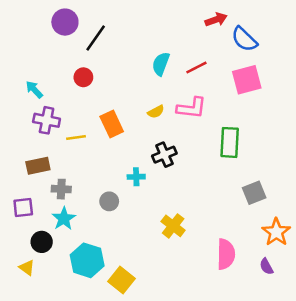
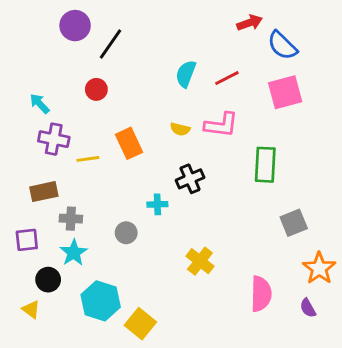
yellow semicircle: (156, 112) -> (180, 129), turned 42

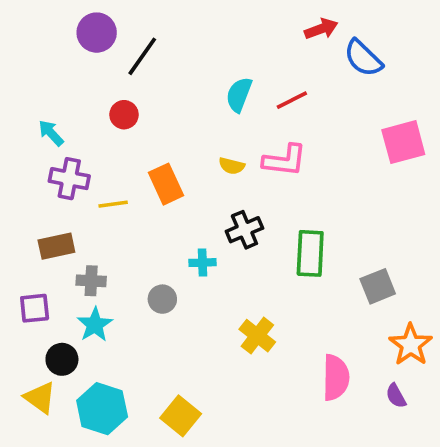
pink square: (285, 92) -> (403, 142), moved
green rectangle: (265, 165) -> (310, 253), moved
cyan hexagon: (101, 301) -> (102, 409), moved
yellow triangle: (31, 309) -> (40, 398), size x1.4

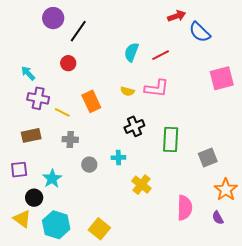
yellow line: (113, 204) -> (62, 112), turned 35
cyan cross: (202, 263) -> (118, 158), moved
gray cross: (91, 281) -> (70, 139), moved

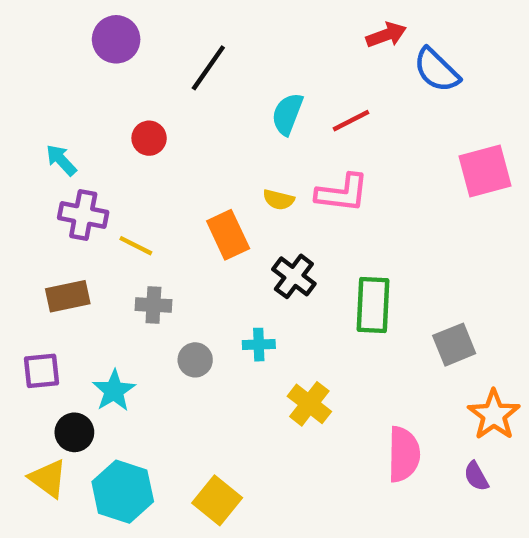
black line: (78, 31) -> (208, 68), moved
orange rectangle: (91, 101) -> (228, 235), moved
black cross: (134, 126) -> (294, 276), turned -30

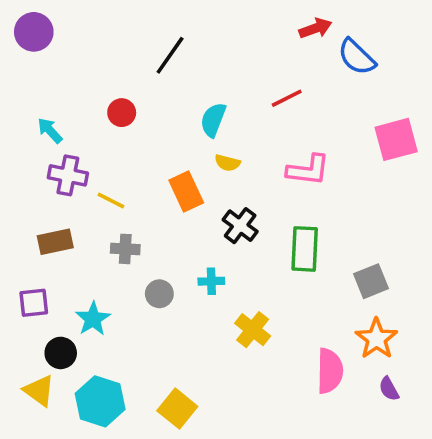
purple circle: (116, 39) -> (34, 32), moved
cyan semicircle: (287, 114) -> (213, 120), moved
pink L-shape: (342, 193) -> (308, 170), moved
orange star: (494, 415) -> (376, 339), moved

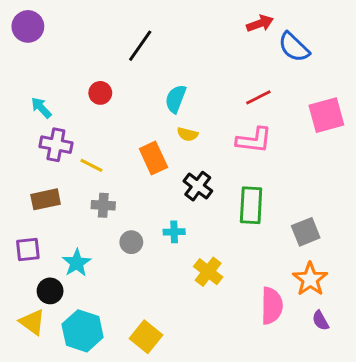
red line: (287, 98) -> (258, 97), moved

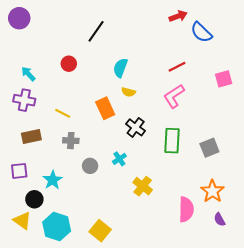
pink square: (326, 115) -> (224, 79), size x0.7
pink L-shape: (254, 140) -> (174, 96), turned 140
purple cross: (56, 145) -> (24, 100), moved
cyan cross: (174, 232) -> (119, 159), turned -32
gray square: (306, 232) -> (209, 148), moved

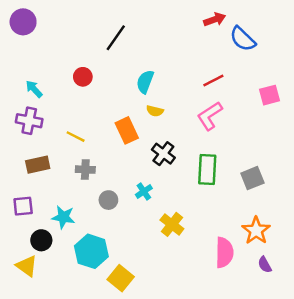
cyan star: (53, 180) -> (63, 217), turned -30
cyan hexagon: (57, 227) -> (91, 251), moved

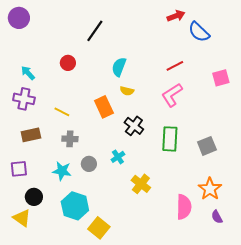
cyan star: (63, 217) -> (62, 171), moved

